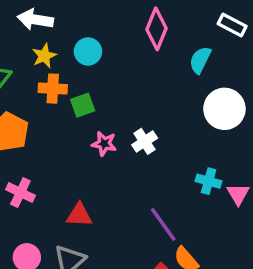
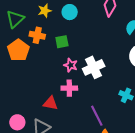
orange cross: (53, 89) -> (37, 35), moved
white cross: (145, 141) -> (94, 67), size x1.5
pink cross: (20, 192) -> (69, 88), moved, turned -35

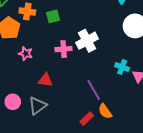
pink star: (71, 65) -> (26, 54), moved
pink cross: (69, 88) -> (64, 49), moved

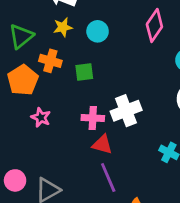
red triangle: (45, 80) -> (102, 144), moved
purple line: (94, 90) -> (108, 177), moved

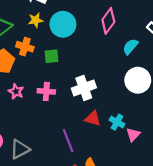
cyan circle: (98, 31) -> (63, 24), size x1.5
pink cross: (93, 118) -> (46, 91), moved
red triangle: (102, 144) -> (93, 118), moved

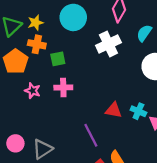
yellow star: (35, 20) -> (35, 23), moved
green square: (51, 56) -> (58, 59), moved
white cross: (84, 88) -> (108, 44), moved

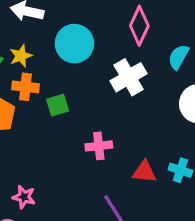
pink cross: (63, 87) -> (99, 146), moved
pink star: (33, 91) -> (24, 197), moved

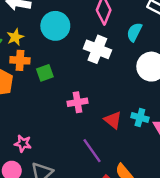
white cross: (129, 77) -> (97, 49), turned -35
red triangle: (144, 172) -> (113, 120), turned 36

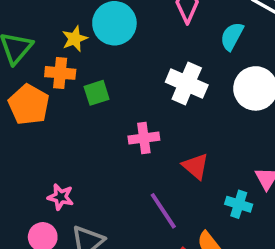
yellow star: (15, 37) -> (75, 39), moved
white cross: (97, 49) -> (187, 83), moved
cyan cross: (140, 117) -> (239, 204), moved

